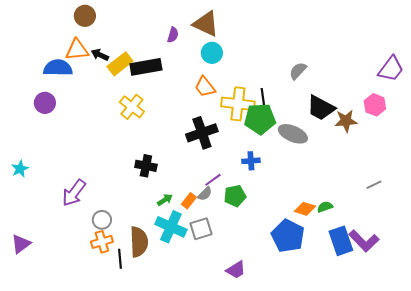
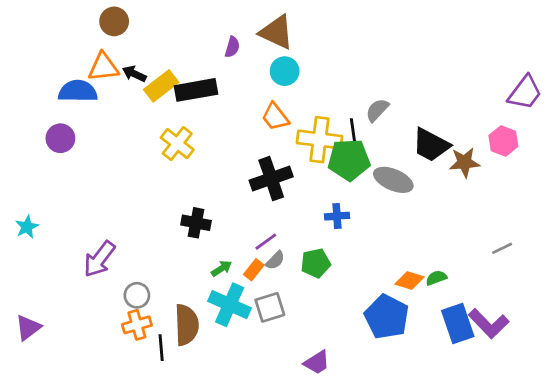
gray semicircle: (298, 71) -> (377, 110), moved
purple line: (213, 180) -> (266, 242), moved

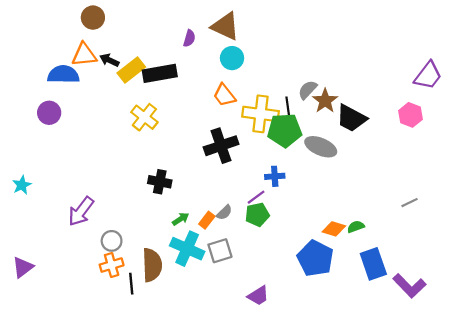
brown star: (465, 162) -> (325, 101), moved, turned -30
purple line: (266, 242) -> (256, 197), moved
purple L-shape: (489, 323) -> (409, 286), moved

